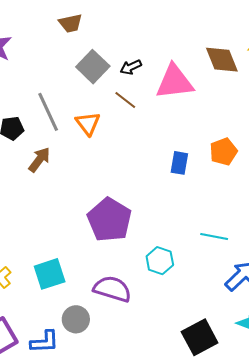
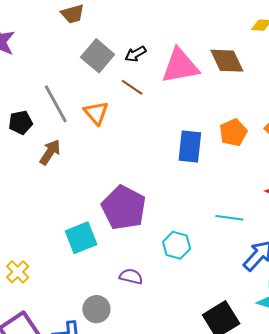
brown diamond: (222, 60) -> (227, 61), moved
blue rectangle: (179, 163) -> (190, 147), size x1.4
cyan square: (50, 274) -> (81, 238), moved
purple semicircle: (112, 289) -> (131, 276), size x0.6

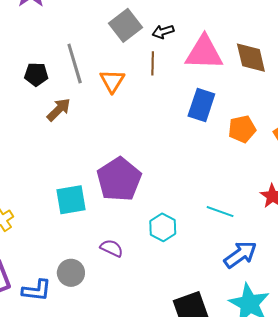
brown line: (132, 87) -> (153, 63), turned 45
blue rectangle: (190, 147) -> (201, 105), moved

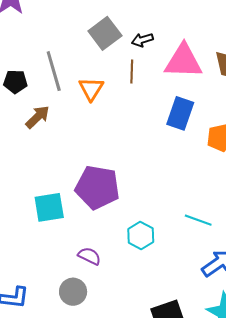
purple pentagon: (119, 179) -> (97, 187), turned -30
gray circle: (71, 273) -> (73, 292), moved

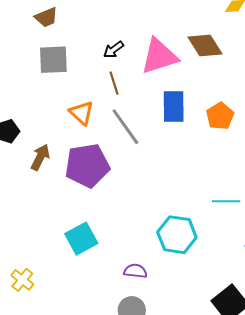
gray square: (105, 33) -> (53, 60), moved, turned -36
gray line: (54, 71) -> (125, 127), moved
purple pentagon: (97, 187) -> (87, 166), moved
cyan hexagon: (141, 235) -> (177, 235), size x1.4

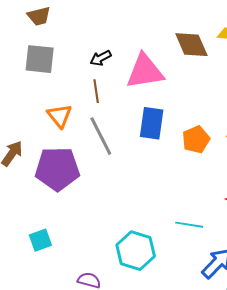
brown diamond: (205, 45) -> (191, 45), moved
cyan square: (81, 239) -> (40, 240), size x0.7

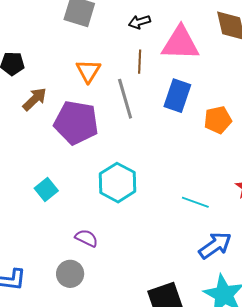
brown line: (96, 91) -> (140, 62), moved
cyan square: (40, 240) -> (46, 189), turned -30
cyan hexagon: (136, 251) -> (117, 183), moved

